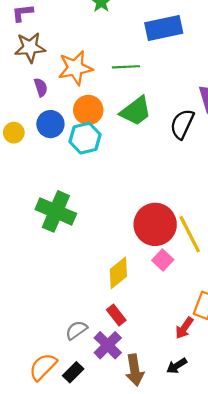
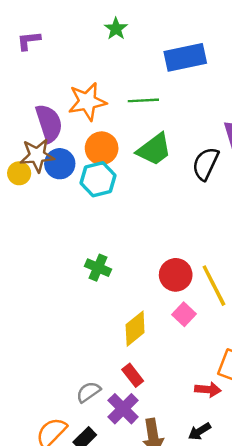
brown star: (30, 47) -> (37, 155), moved
purple semicircle: (41, 87) -> (49, 123), size x1.8
green cross: (56, 211) -> (98, 268), moved, size x0.6
red circle: (155, 224) -> (176, 275), size x0.7
red arrow: (184, 328) -> (208, 390), turned -120

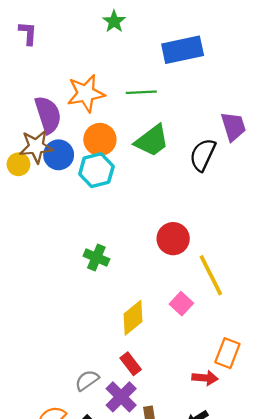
purple L-shape: (29, 41) -> (28, 33), turned 100
red circle: (176, 275) -> (173, 239), moved

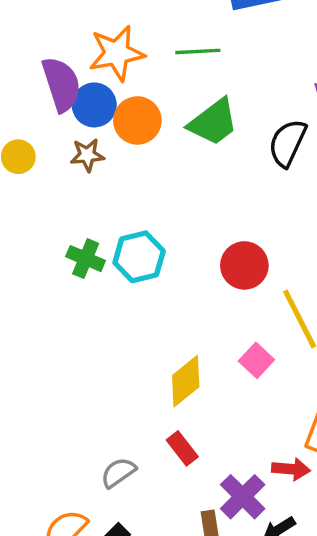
brown star: (36, 147) -> (87, 155), moved, size x0.7
blue circle: (59, 155) -> (94, 105), moved
cyan hexagon: (96, 170) -> (139, 257), moved
green cross: (96, 258) -> (86, 259), moved
purple cross: (121, 397) -> (243, 497), moved

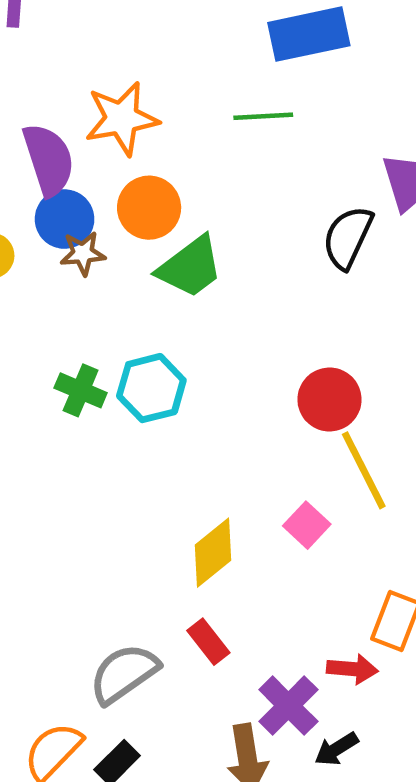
green line: (198, 51) -> (263, 116), moved
blue circle: (94, 105) -> (65, 219), moved
green trapezoid: (213, 122) -> (190, 267), moved
red circle: (244, 265) -> (329, 399), moved
gray semicircle: (118, 473) -> (124, 674), size x1.5

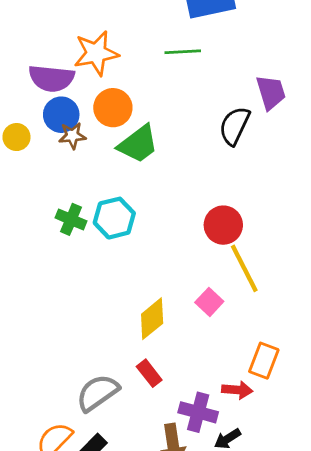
purple semicircle: (49, 160) -> (51, 78), turned 114
purple cross: (288, 706) -> (198, 412), turned -30

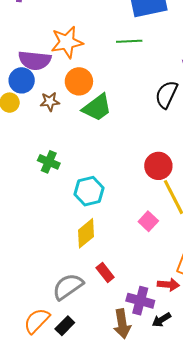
blue circle: (61, 115) -> (22, 80), moved
cyan hexagon: (114, 218) -> (89, 191), moved
yellow diamond: (152, 319) -> (86, 233), moved

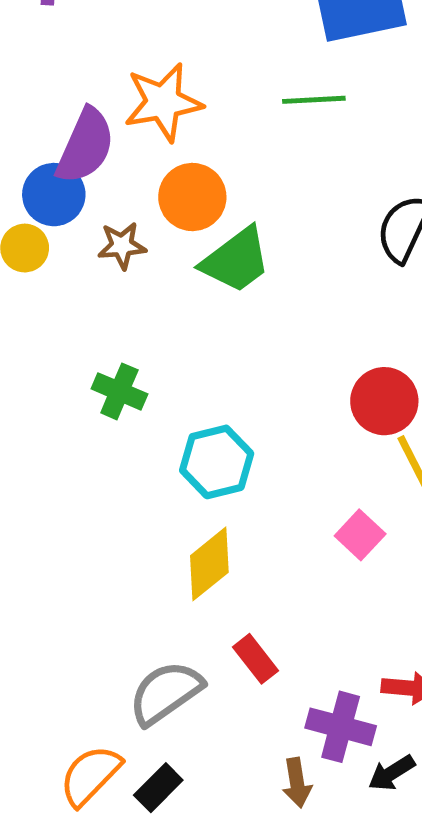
purple semicircle: (35, 60) -> (85, 146), turned -72
brown arrow: (122, 324) -> (297, 783), size x0.7

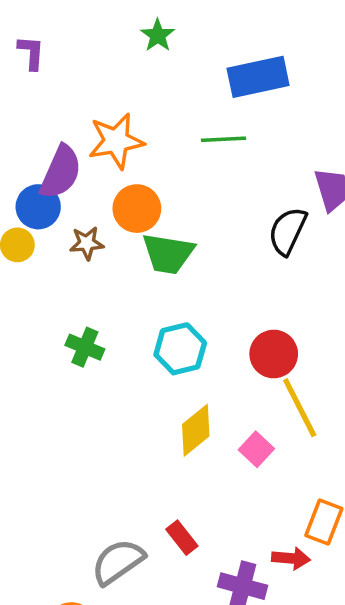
green trapezoid: (236, 260) -> (168, 254), turned 46
cyan hexagon: (217, 462) -> (180, 349), moved
yellow diamond: (209, 564) -> (196, 430), moved

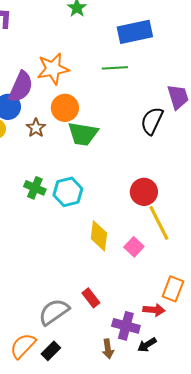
brown star: (87, 243) -> (36, 128), turned -30
cyan hexagon: (180, 349) -> (68, 192), moved
yellow diamond: (196, 430) -> (99, 236), turned -44

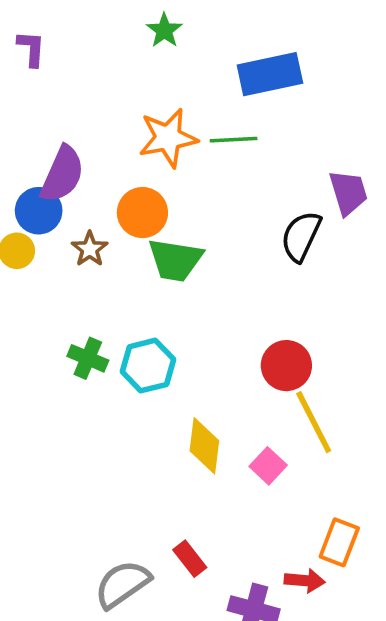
orange star: (53, 69) -> (168, 138), moved

